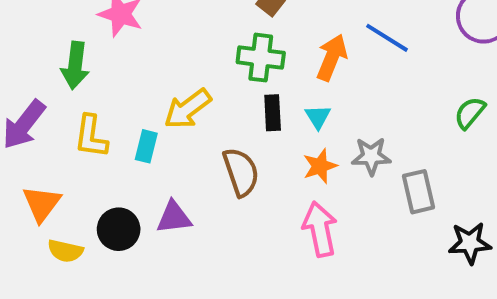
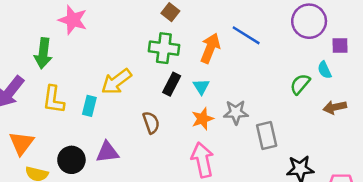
black rectangle: (273, 113) -> (172, 84), turned 30
brown semicircle: (241, 172) -> (151, 123), size x0.7

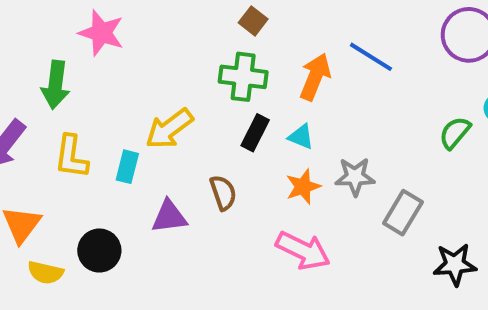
cyan triangle: (201, 87) -> (301, 137), turned -36
gray rectangle: (267, 135) -> (403, 213), turned 44
purple triangle: (107, 152) -> (169, 217), moved
pink arrow: (202, 160) -> (303, 251), turned 128

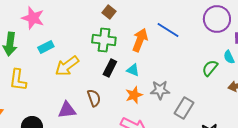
cyan rectangle: (127, 167) -> (46, 47), moved, turned 49

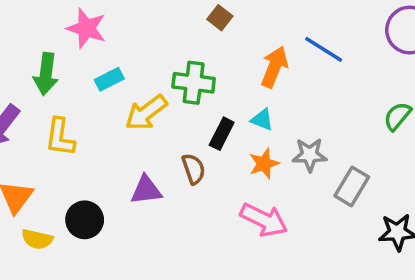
green cross: (104, 40) -> (194, 83), moved
black rectangle: (110, 68) -> (222, 134), moved

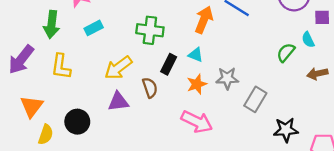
yellow arrow: (146, 113) -> (118, 68), moved
yellow semicircle: (37, 239) -> (46, 135), turned -84

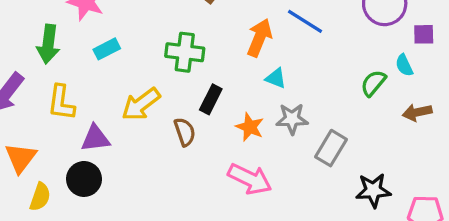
cyan triangle: (196, 55) -> (276, 78), moved
orange star: (197, 84) -> (250, 127), turned -30
purple triangle: (118, 102) -> (95, 138), moved

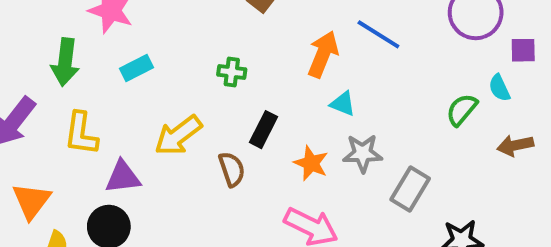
green cross: (185, 52) -> (232, 72), size x0.6

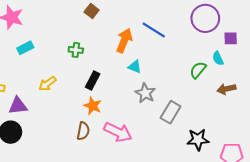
yellow arrow: (178, 135) -> (47, 84), size x0.7
gray star: (363, 153) -> (145, 93), turned 30
orange star: (311, 163) -> (93, 106), moved
brown semicircle: (232, 169) -> (83, 131), moved, turned 30

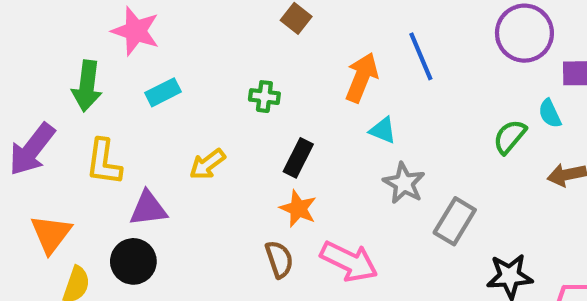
blue line: (154, 30) -> (421, 56), turned 35
brown semicircle: (83, 131) -> (279, 259), turned -30

